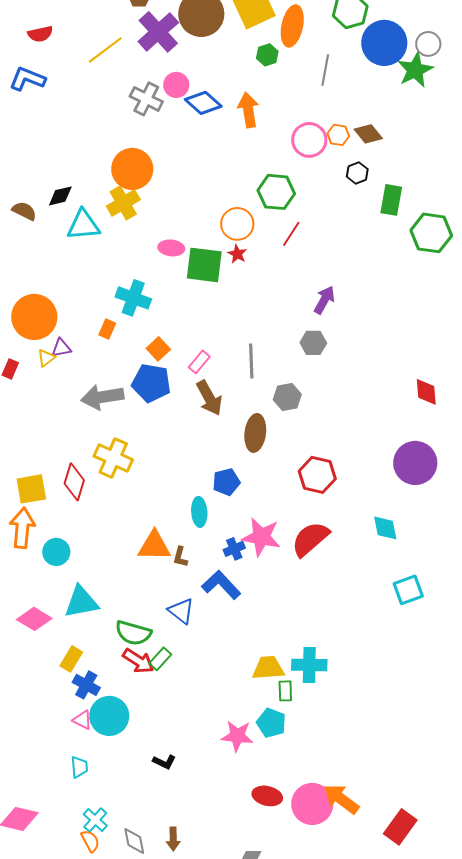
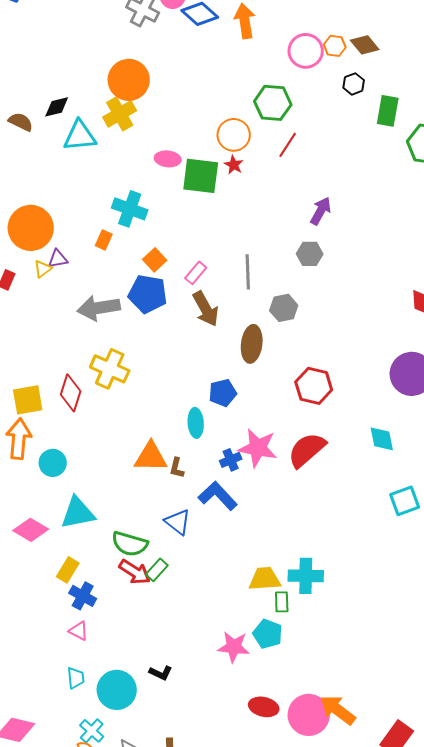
cyan circle: (109, 716) -> (117, 690), moved

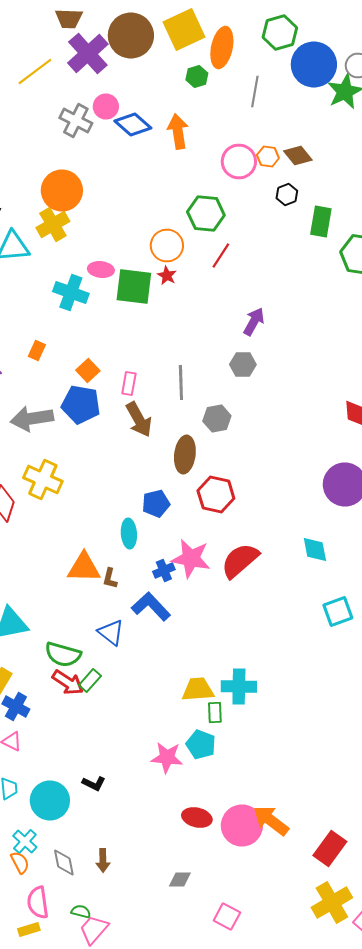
cyan cross: (130, 209) -> (71, 292), moved
pink rectangle: (196, 273) -> (129, 384), turned -30
red hexagon: (314, 386) -> (216, 494), moved

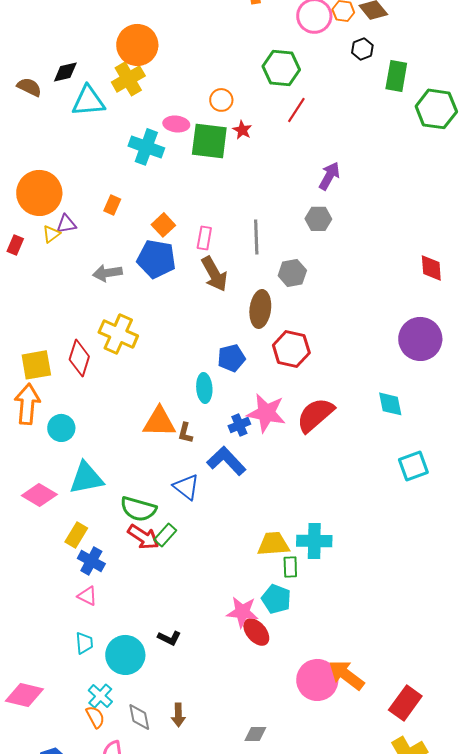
orange circle: (167, 246) -> (221, 100), moved, size x0.7
gray arrow: (32, 418) -> (107, 273), size x0.7
red ellipse: (197, 818) -> (256, 632), moved, turned 36

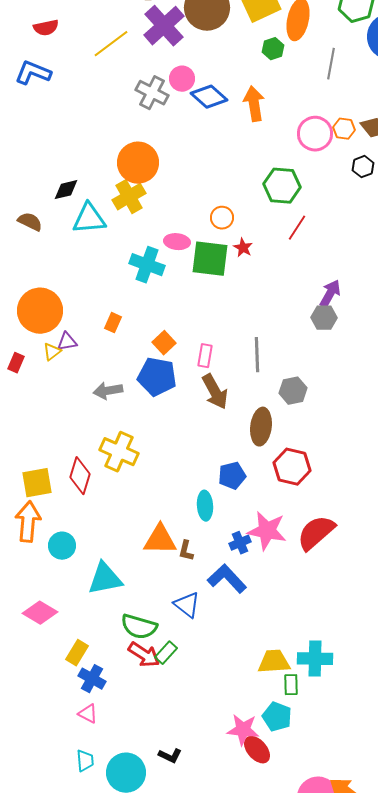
brown semicircle: (29, 87) -> (30, 222), moved
gray hexagon: (318, 219) -> (324, 318), moved
cyan triangle: (86, 478) -> (105, 579), moved

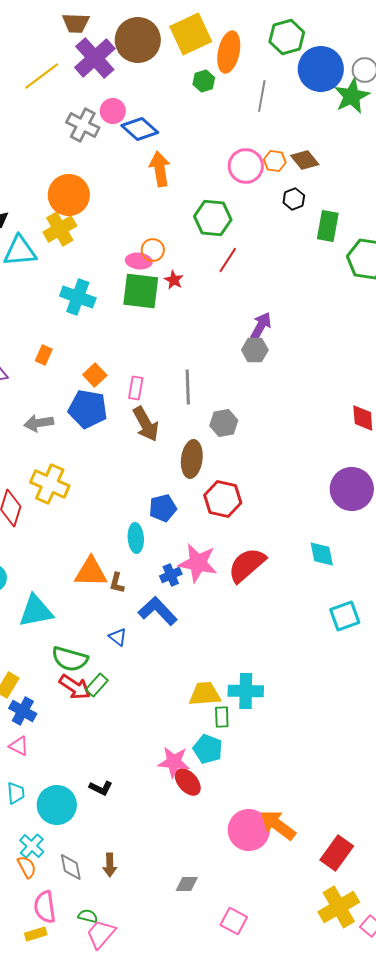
orange arrow: (254, 104) -> (160, 169), moved
pink ellipse: (177, 242) -> (139, 261), moved
blue triangle: (187, 605) -> (118, 637), size x0.7

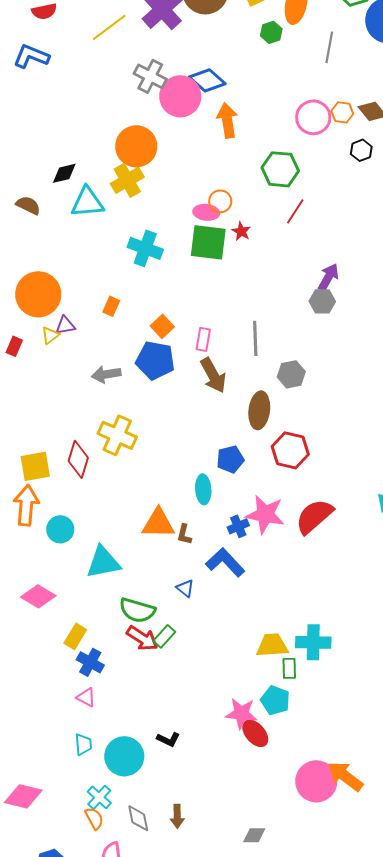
pink circle: (113, 111) -> (180, 96), moved, size x1.6

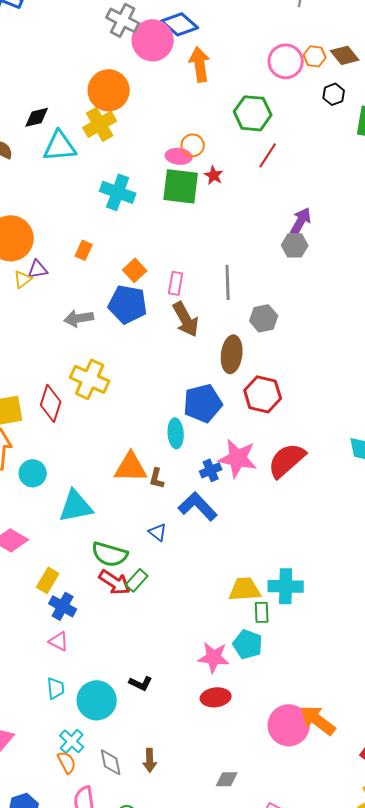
blue pentagon: (230, 459) -> (203, 403), size x1.4
red ellipse: (255, 733) -> (216, 697), moved, turned -56

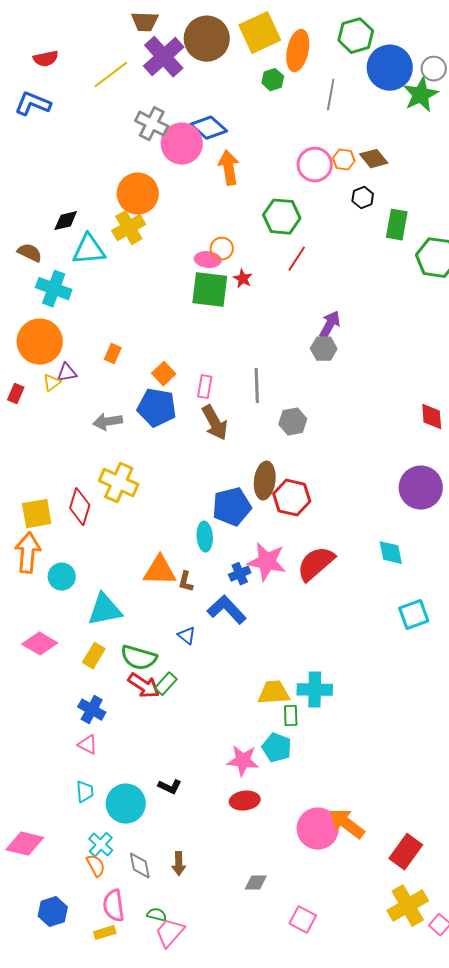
cyan cross: (118, 192) -> (54, 289), moved
brown ellipse: (232, 354) -> (265, 481), moved
yellow rectangle: (48, 580) -> (94, 656), moved

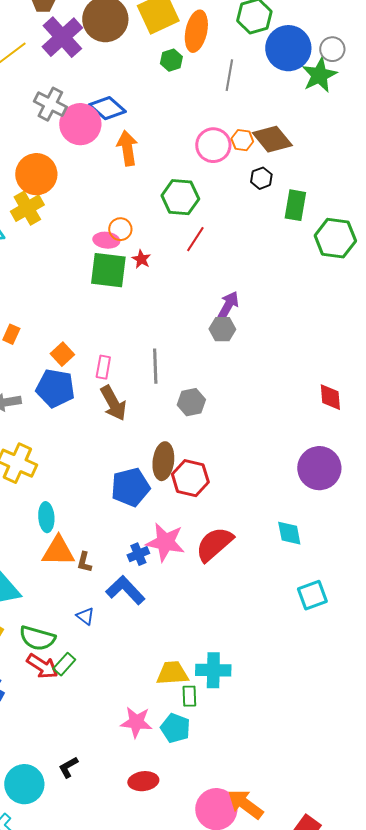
brown diamond: (374, 159) -> (272, 139), size x1.4
cyan ellipse: (205, 537) -> (46, 517), moved
pink star: (243, 761) -> (136, 722), moved
black L-shape: (170, 787) -> (68, 767), turned 125

